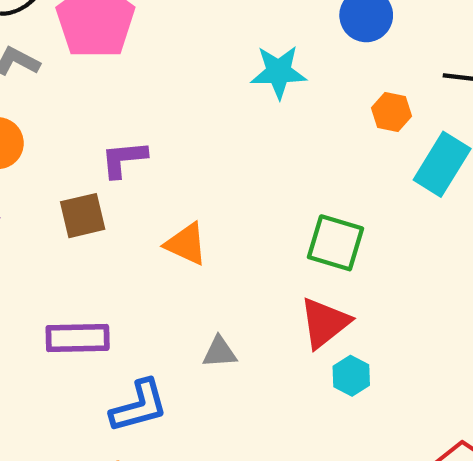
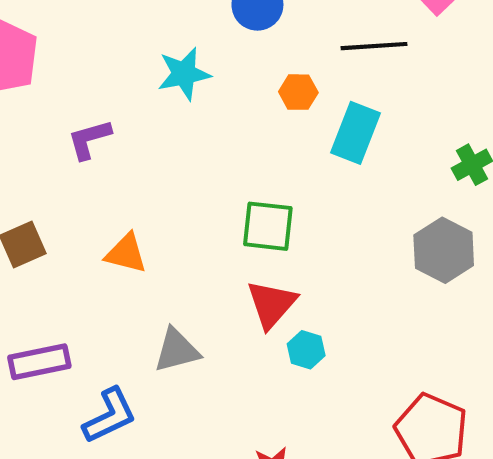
purple L-shape: (124, 159) -> (89, 139), moved
gray triangle: (220, 352) -> (177, 350), size x1.4

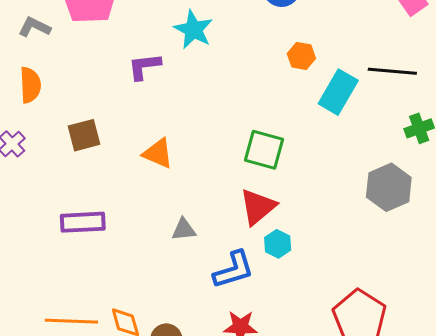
black line: (374, 46) -> (392, 71), moved
cyan star: (184, 74) -> (193, 30), moved, turned 30
gray triangle: (177, 350) -> (184, 230), size x0.7
blue L-shape: (110, 416) -> (234, 270), moved

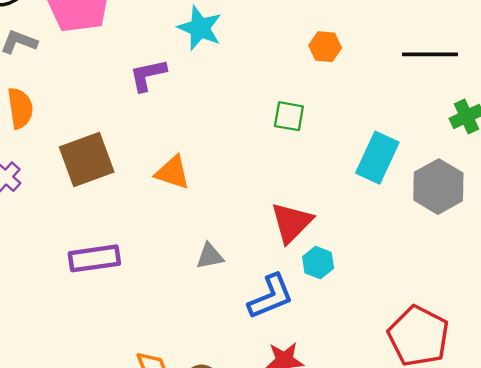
cyan rectangle: (338, 92) -> (377, 158), moved
brown square: (84, 135) -> (87, 160), size x1.4
green square: (264, 150) -> (289, 116), moved, size x0.7

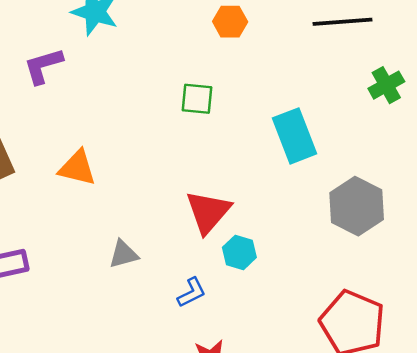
cyan rectangle: (377, 158) -> (294, 136), turned -42
gray hexagon: (438, 187) -> (357, 206), moved
blue L-shape: (271, 297) -> (192, 292), size x0.6

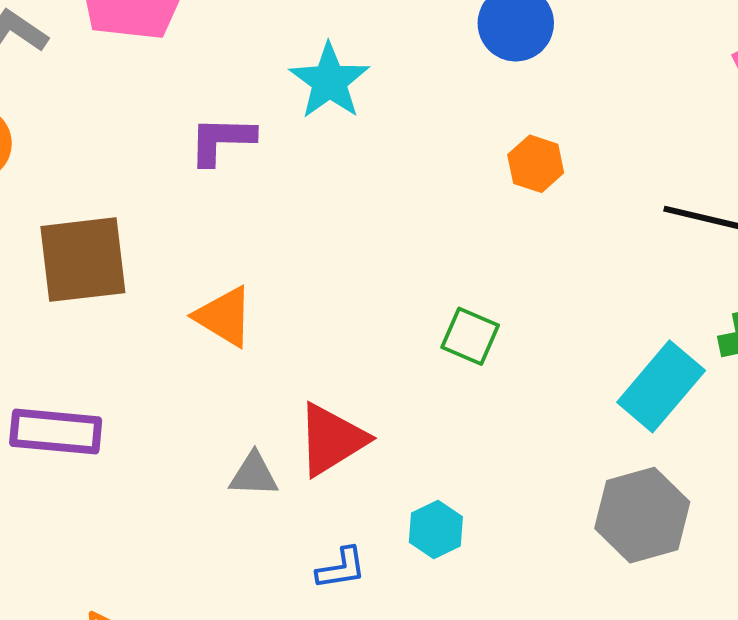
green square: (197, 99) -> (470, 336), moved
cyan rectangle: (294, 136) -> (661, 386), moved, turned 44
red triangle: (208, 212) -> (332, 439), moved

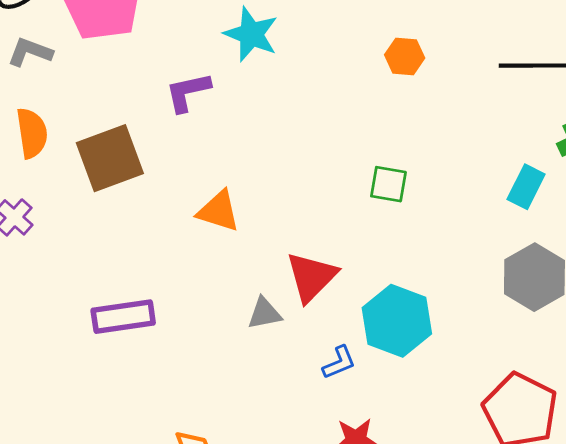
brown square: (83, 260) -> (110, 158), moved
cyan rectangle: (661, 386) -> (526, 187), size x0.7
cyan hexagon: (436, 530) -> (397, 321), size x1.8

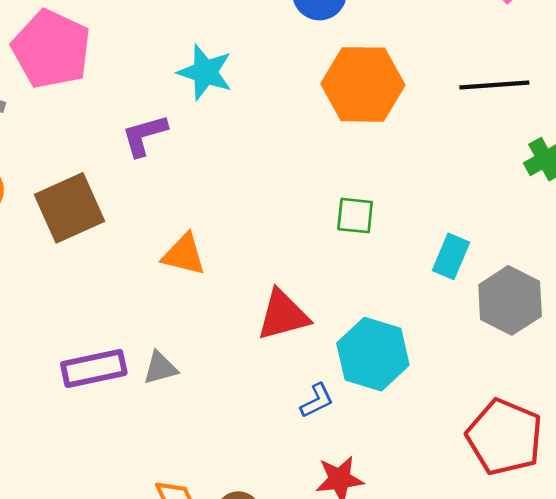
orange hexagon: (405, 56) -> (363, 84), size x2.0
cyan rectangle: (526, 187) -> (451, 256), moved
red triangle: (312, 277) -> (283, 315), turned 34
gray triangle: (264, 313) -> (160, 368), moved

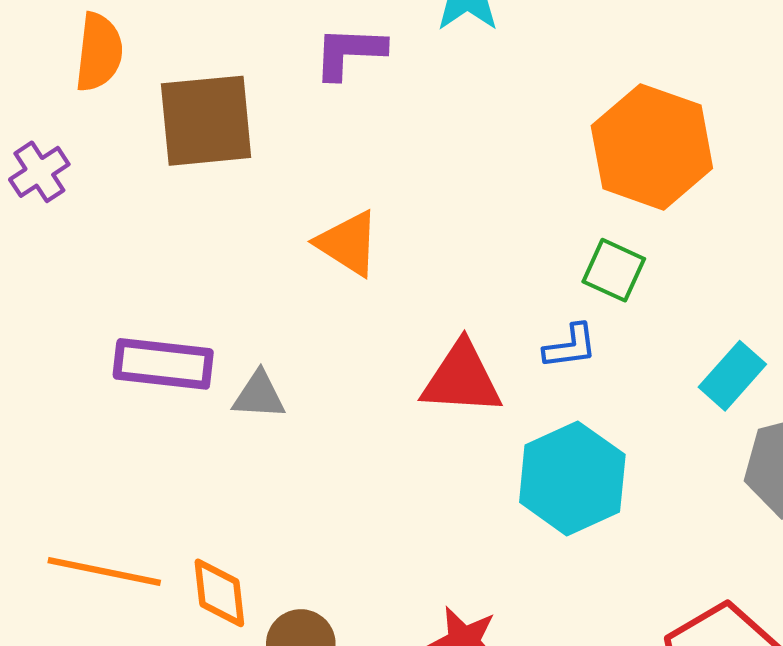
orange hexagon: (363, 84) -> (652, 147), moved
blue L-shape: (317, 401) -> (570, 346), moved

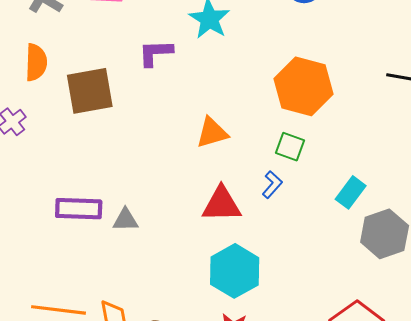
orange triangle: (348, 243) -> (212, 133), moved, turned -44
blue L-shape: (570, 346) -> (272, 185), turned -36
cyan hexagon: (572, 478) -> (235, 271), moved

